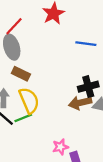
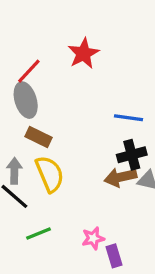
blue line: (86, 44) -> (128, 118), moved
green line: (23, 118) -> (38, 233), moved

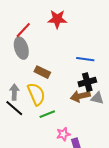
red star: (83, 53) -> (57, 19), turned 30
brown rectangle: (38, 137) -> (42, 72), moved
green line: (38, 233) -> (47, 114), moved

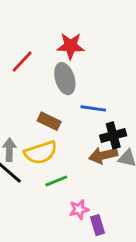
gray ellipse: (21, 48) -> (65, 79), moved
blue line: (85, 59) -> (93, 108), moved
yellow semicircle: (36, 94) -> (41, 153), turned 95

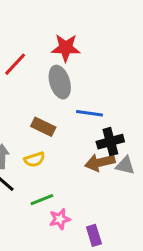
yellow semicircle: (41, 153) -> (34, 159), size x0.6
green line: (56, 181) -> (42, 200), moved
pink star: (79, 209) -> (60, 219), moved

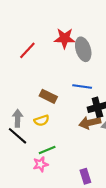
gray ellipse: (60, 82) -> (83, 49), moved
pink star: (60, 219) -> (41, 164), moved

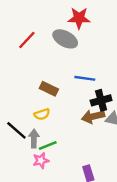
red star: (65, 38) -> (79, 18), moved
gray ellipse: (83, 49) -> (65, 39), moved, turned -45
gray arrow: (18, 118) -> (34, 139), moved

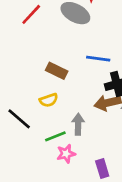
gray arrow: (34, 139) -> (78, 124), moved
pink star: (41, 161) -> (66, 154), moved

